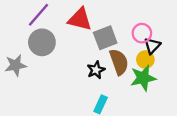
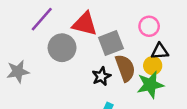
pink circle: (142, 33) -> (149, 26), moved
gray circle: (42, 42) -> (62, 48), moved
black triangle: (152, 46) -> (160, 51), turned 42

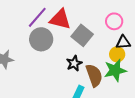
purple line: (42, 19) -> (37, 17), moved
gray square: (111, 43) -> (82, 35), turned -30
brown semicircle: (125, 68) -> (94, 75), moved

